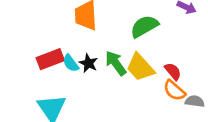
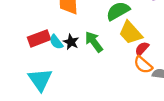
yellow trapezoid: (140, 67) -> (130, 33), moved
red semicircle: (173, 71) -> (142, 49), turned -98

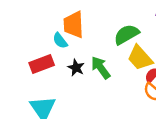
cyan semicircle: (56, 42) -> (60, 41), moved

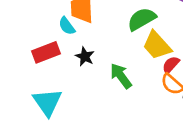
green arrow: (101, 68) -> (121, 76), moved

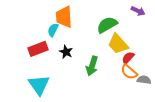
cyan semicircle: (67, 26) -> (53, 30), turned 64
green arrow: (121, 76) -> (92, 66), turned -126

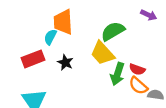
yellow trapezoid: (118, 44) -> (102, 53), moved
red semicircle: (128, 58) -> (137, 69), turned -112
green arrow: (92, 66) -> (117, 74), moved

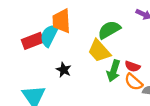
cyan semicircle: (50, 37) -> (49, 35), size x1.5
red rectangle: (33, 59) -> (33, 41), moved
black star: (65, 62) -> (64, 70), moved

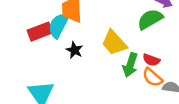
green semicircle: (109, 30) -> (150, 19), moved
black star: (64, 70) -> (74, 50), moved

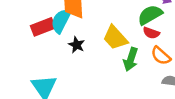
red semicircle: (151, 60) -> (151, 33), moved
orange semicircle: (153, 77) -> (161, 56), moved

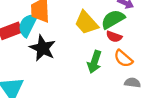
yellow trapezoid: (115, 38) -> (86, 23), moved
black star: (77, 45) -> (43, 48), size x1.6

